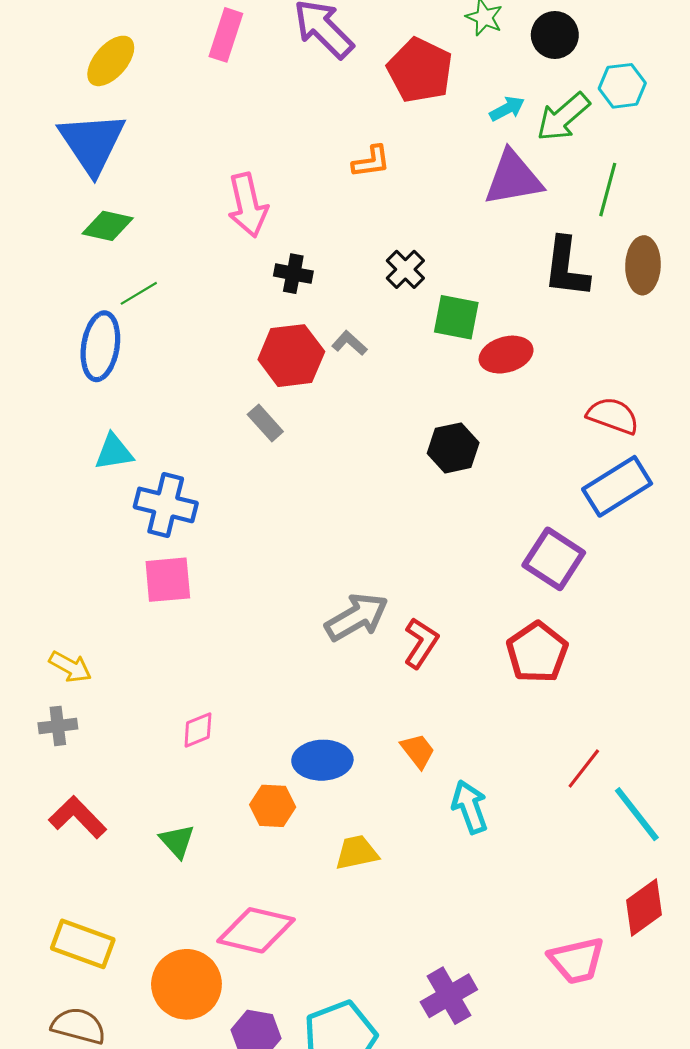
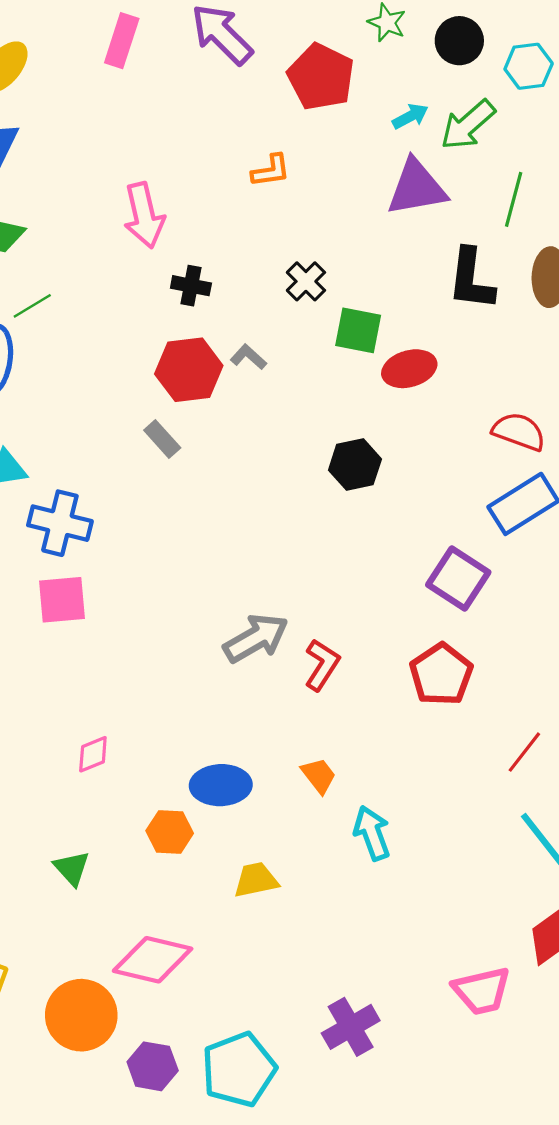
cyan hexagon: (622, 86) -> (529, 66), moved
red line: (584, 768) -> (524, 752), moved

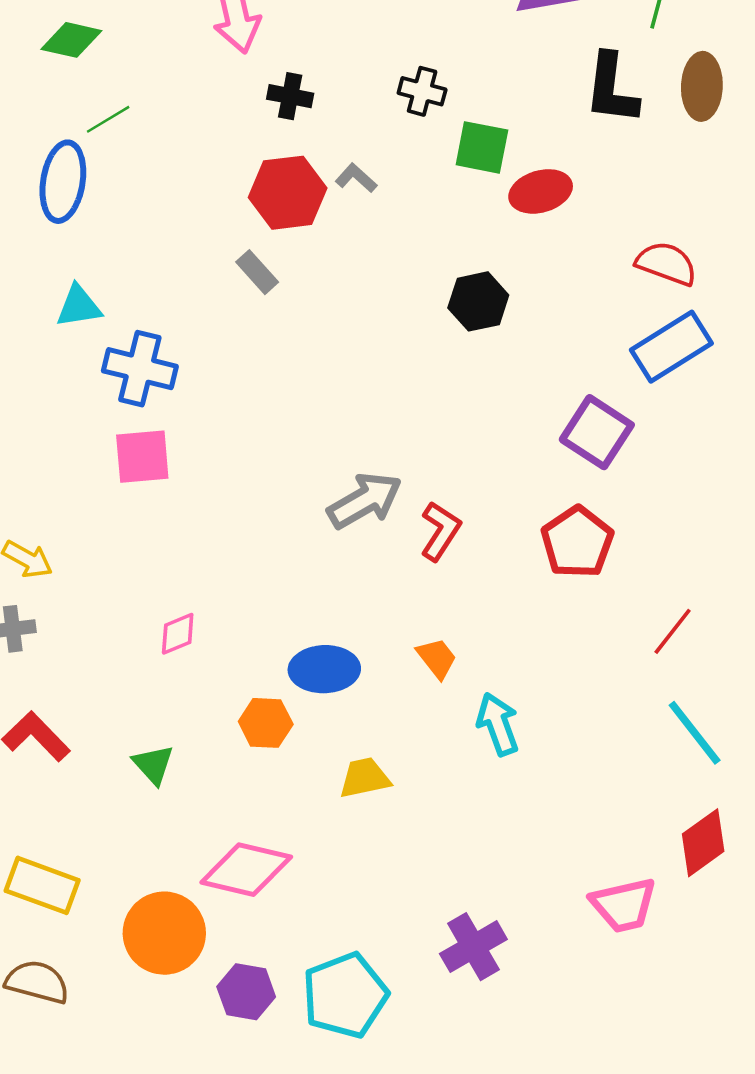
black cross: (306, 281) -> (422, 91), turned -30

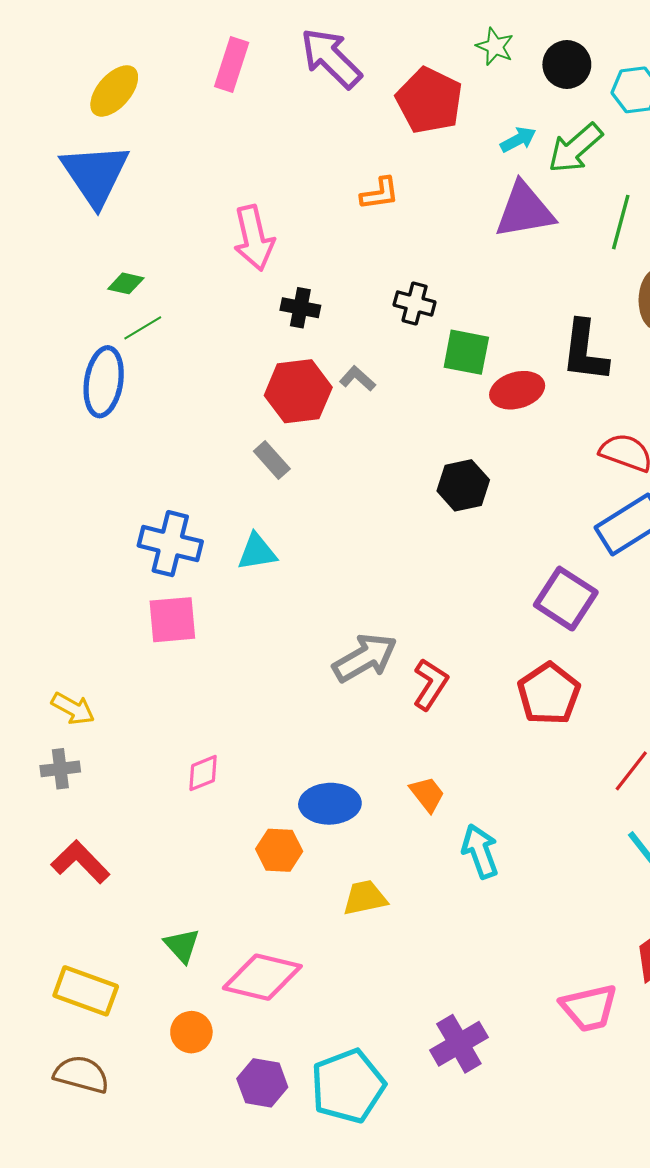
green diamond: (71, 40) -> (126, 283), moved, size x0.7
black L-shape: (611, 89) -> (585, 351), moved
cyan triangle: (79, 306) -> (257, 552), moved
green triangle: (153, 764) -> (182, 945), moved
orange circle: (164, 933) -> (191, 1032), size x0.6

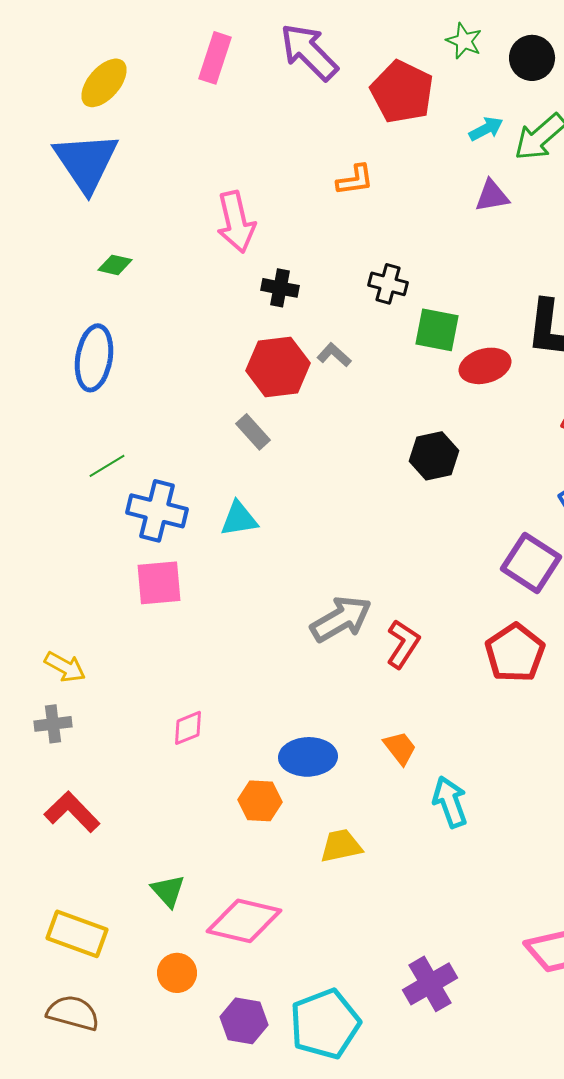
purple triangle: (525, 210) -> (492, 196), size x0.6
green line: (143, 328) -> (107, 466), moved

